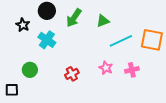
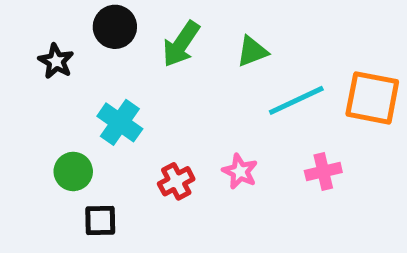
cyan cross: (47, 40) -> (120, 122), moved
pink star: (106, 68) -> (240, 171), moved
black square: (12, 90) -> (100, 221), moved

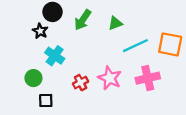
black star: (56, 61) -> (40, 31), moved
pink star: (240, 171) -> (110, 78), size x1.5
pink cross: (323, 171) -> (148, 78), size x1.5

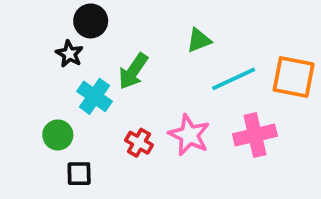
green arrow: (83, 20) -> (133, 71), moved
red cross: (81, 83) -> (139, 143), turned -32

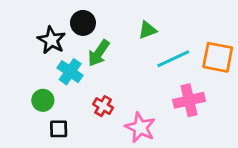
black circle: (91, 21) -> (83, 23), moved
black star: (69, 54) -> (51, 40), size x1.4
pink star: (189, 135) -> (140, 128), moved

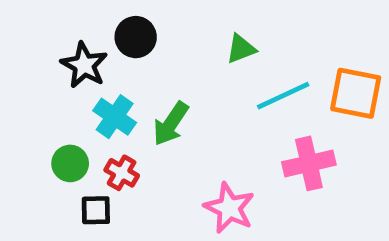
green arrow: (99, 53) -> (171, 124), moved
red cross: (103, 106) -> (122, 173), moved

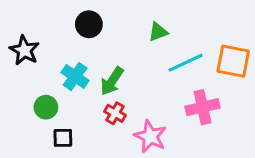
black star: (84, 65) -> (24, 50), moved
red cross: (122, 173) -> (115, 113), moved

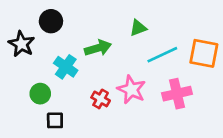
black circle: (89, 24) -> (51, 21), moved
green arrow: (112, 81) -> (98, 48), moved, turned -140
pink star: (150, 136) -> (131, 90), moved

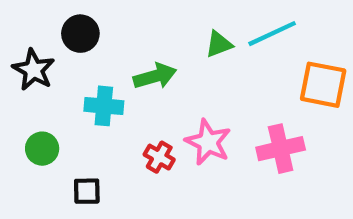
cyan line: (162, 55) -> (272, 34), moved
cyan cross: (66, 67) -> (104, 106), turned -30
green circle: (40, 94) -> (42, 149), moved

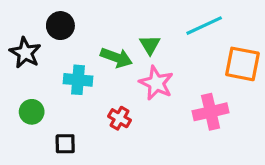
green triangle: (219, 44) -> (150, 45), moved, turned -40
green arrow: (155, 76) -> (116, 58), turned 36
pink star: (208, 142) -> (156, 83), moved

